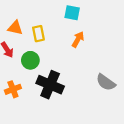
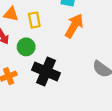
orange arrow: (78, 39) -> (74, 26), size x1.5

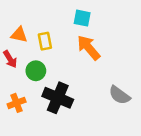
orange arrow: (74, 26) -> (89, 48), turned -70

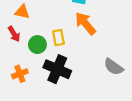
yellow rectangle: (45, 41) -> (58, 38), moved

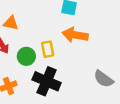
orange arrow: (85, 23) -> (75, 35), turned -40

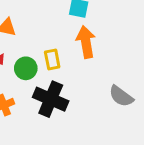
orange arrow: (75, 35) -> (86, 42), turned 70

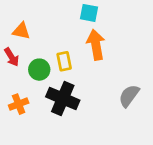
gray semicircle: (121, 96) -> (129, 96), turned 90

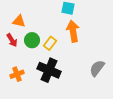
yellow rectangle: (64, 61) -> (50, 43), turned 48
green circle: (39, 70) -> (32, 40), moved

